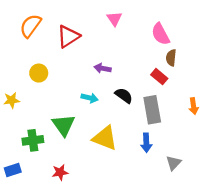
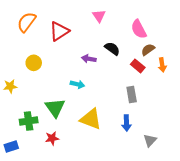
brown semicircle: (171, 58) -> (148, 50), turned 48
black semicircle: (124, 96) -> (112, 49), moved
orange arrow: (194, 106) -> (162, 65), moved
gray rectangle: (152, 110) -> (132, 94), size x0.7
red star: (60, 172) -> (52, 138), moved

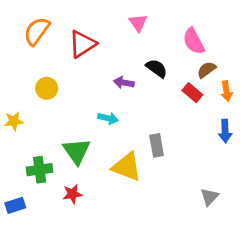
gray rectangle: (132, 94) -> (157, 145), moved
blue arrow: (127, 123) -> (225, 131), moved

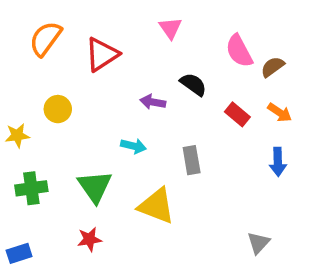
brown semicircle: (207, 70) -> (273, 67), moved
orange arrow: (227, 91) -> (280, 113), turned -48
yellow star: (14, 121) -> (17, 135), moved
gray rectangle: (157, 145) -> (192, 160), moved
green cross: (40, 170) -> (31, 188), moved

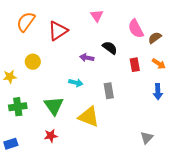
red rectangle: (237, 114) -> (135, 65), turned 40

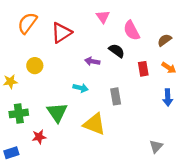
pink semicircle: (136, 29) -> (132, 31), moved
red star: (51, 136) -> (39, 137), moved

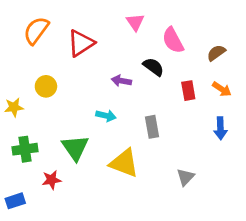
gray triangle: (156, 146) -> (185, 177), moved

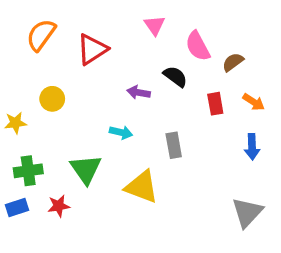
brown semicircle: (216, 53) -> (233, 62), moved
gray triangle: (185, 177) -> (247, 212), moved, size x1.5
blue rectangle: (15, 201) -> (17, 208), moved

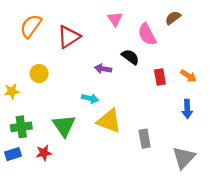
brown semicircle: (233, 62) -> (173, 18), moved
gray rectangle: (174, 145) -> (145, 139), moved
yellow triangle: (142, 187) -> (109, 121), moved

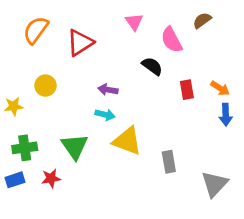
purple arrow: (103, 69) -> (108, 90), moved
blue arrow: (187, 109) -> (226, 115), moved

